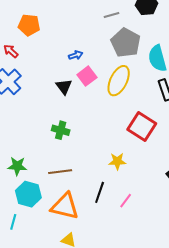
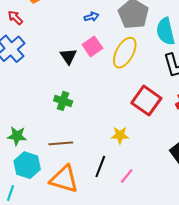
blue arrow: (76, 55) -> (91, 17), moved

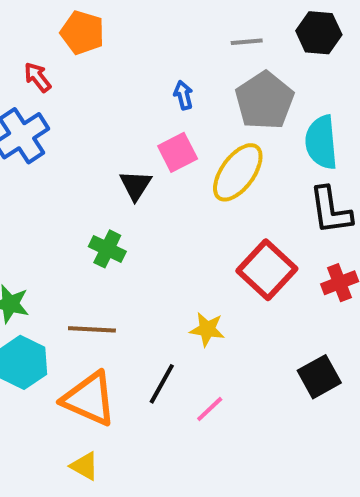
blue arrow: (91, 17) -> (183, 95), turned -96
black triangle: (68, 56) -> (136, 185), moved

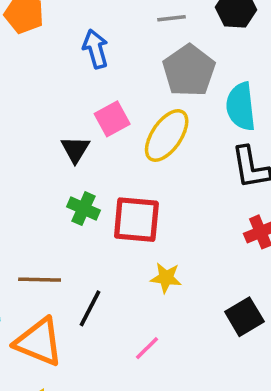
blue arrow: (183, 95) -> (96, 49), moved, size x1.5
green cross: (107, 249) -> (83, 209), moved
red square: (267, 270) -> (136, 220), moved, turned -36
yellow star: (207, 329) -> (166, 278), moved
black line: (162, 384) -> (90, 308), moved

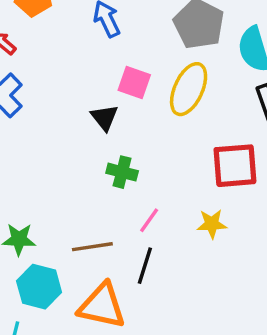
pink square: (112, 119) -> (134, 83), turned -32
red square: (136, 220) -> (235, 166), moved
pink line: (147, 348) -> (149, 220), moved

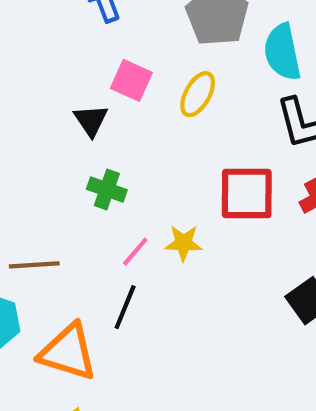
yellow ellipse: (189, 89) -> (198, 94), size x0.7
yellow star: (212, 224) -> (183, 243), moved
brown line: (92, 247) -> (34, 265), moved

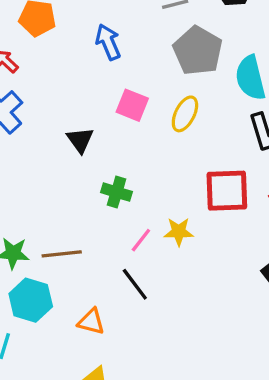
black triangle: (91, 120) -> (80, 140), moved
black line: (125, 307) -> (135, 284), turned -57
orange triangle: (68, 352) -> (91, 322), size x0.6

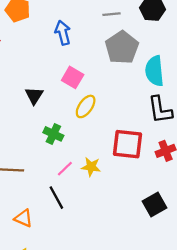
yellow ellipse: (185, 114) -> (86, 106), moved

